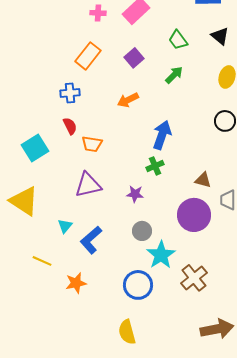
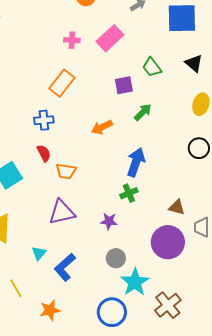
purple square: (134, 58) -> (124, 85), moved, turned 30
green arrow: (174, 75) -> (143, 112), moved
yellow line: (42, 261) -> (16, 288), turned 36

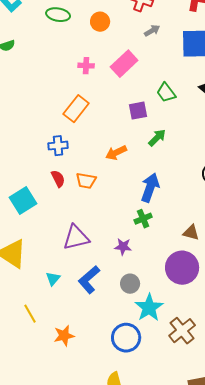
orange trapezoid: (66, 171) -> (86, 181), moved
blue L-shape: (65, 267) -> (89, 280), moved

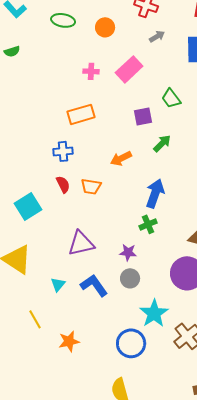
orange rectangle: (76, 109) -> (81, 114), turned 36
blue L-shape: (89, 280) -> (94, 285), turned 96
gray circle: (130, 284) -> (130, 278), moved

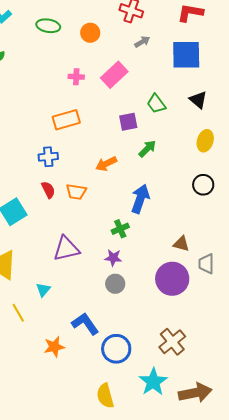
green cross: (148, 224) -> (120, 229), moved
blue L-shape: (94, 285) -> (85, 324), moved
cyan star: (154, 313) -> (153, 382), moved
yellow line: (35, 319) -> (18, 313), moved

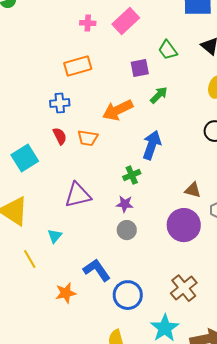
orange arrow: (106, 164) -> (118, 110), size x1.4

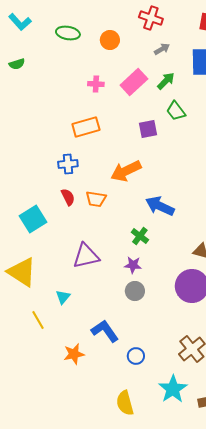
green arrow: (159, 95) -> (166, 81), moved
blue arrow: (152, 145) -> (160, 206), turned -84
green cross: (132, 175) -> (140, 236), turned -30
blue circle: (128, 295) -> (136, 356), size x0.6

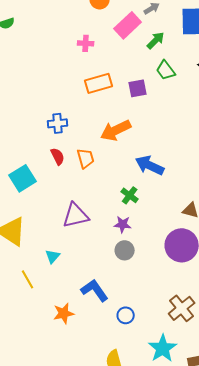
pink rectangle: (134, 82) -> (128, 25), moved
orange rectangle: (86, 127) -> (99, 83), moved
orange trapezoid: (96, 199) -> (86, 158), turned -115

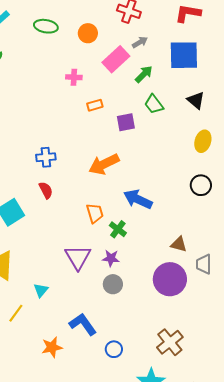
orange rectangle: (99, 83) -> (95, 105), moved, size x0.6
orange trapezoid: (86, 158) -> (95, 213), moved
purple triangle: (76, 215) -> (78, 257), moved, turned -48
yellow line: (28, 279) -> (16, 313), turned 66

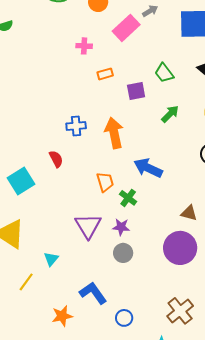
green arrow: (144, 74) -> (170, 114), moved
blue cross: (46, 157) -> (76, 126), moved
orange arrow: (104, 164) -> (114, 133), turned 104

